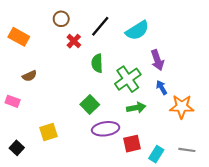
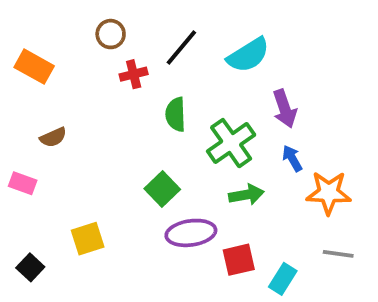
red cross: (74, 41) -> (134, 74), turned 32
gray line: (187, 150) -> (338, 254), moved

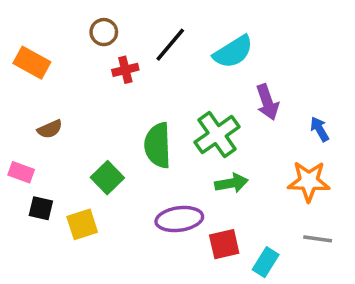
green semicircle: (176, 114) -> (158, 145), moved, size x1.4
blue arrow: (292, 158) -> (320, 129), moved
green square: (162, 189) -> (107, 178), moved
black square: (30, 267) -> (41, 208), moved, turned -30

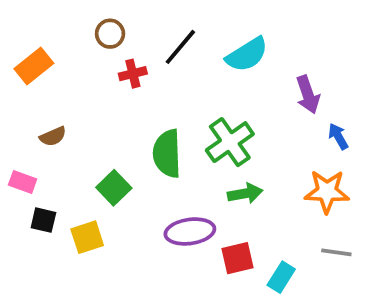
orange rectangle: (32, 63) -> (34, 66), turned -68
purple arrow: (267, 102) -> (308, 95), moved

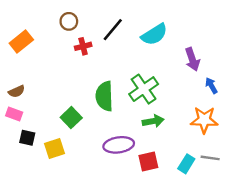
brown semicircle: (53, 136) -> (17, 91), moved
cyan rectangle: (281, 277) -> (186, 164), moved

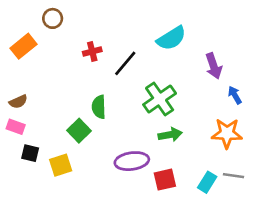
brown circle: (69, 21) -> (53, 18), moved
black line: (113, 30) -> (125, 63), moved
green semicircle: (104, 96) -> (99, 107), moved, size x0.7

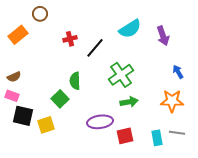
purple arrow: (214, 66) -> (163, 36), moved
black square: (30, 153) -> (23, 116), size x1.5
cyan rectangle: (207, 182) -> (157, 138), turned -42

